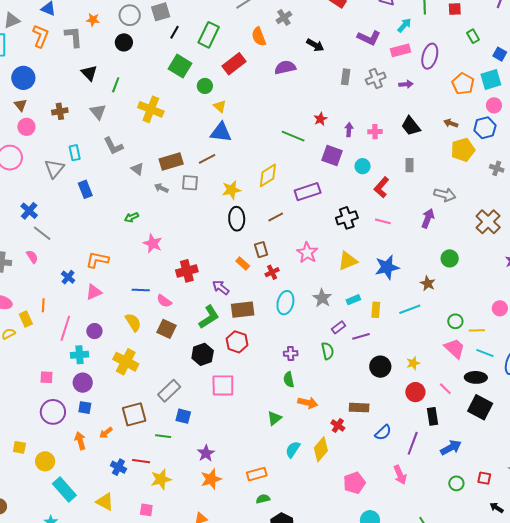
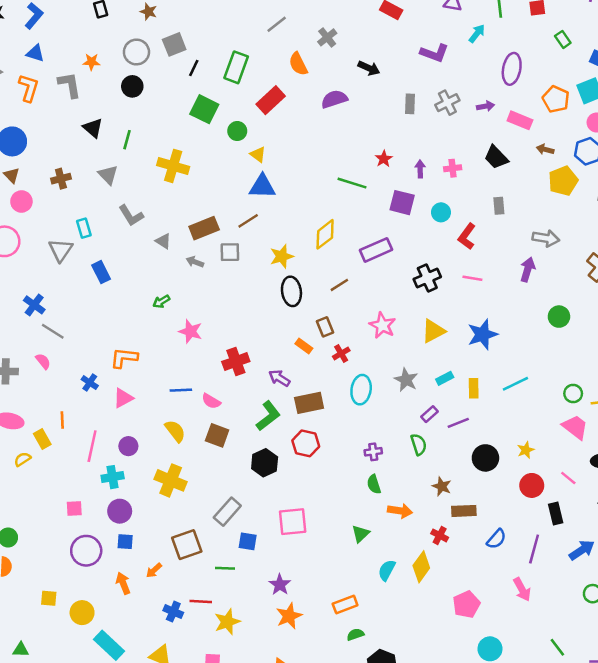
pink rectangle: (401, 50) -> (520, 120), moved, turned 42
brown star: (428, 283) -> (442, 486), moved
pink square: (223, 385) -> (293, 522), moved

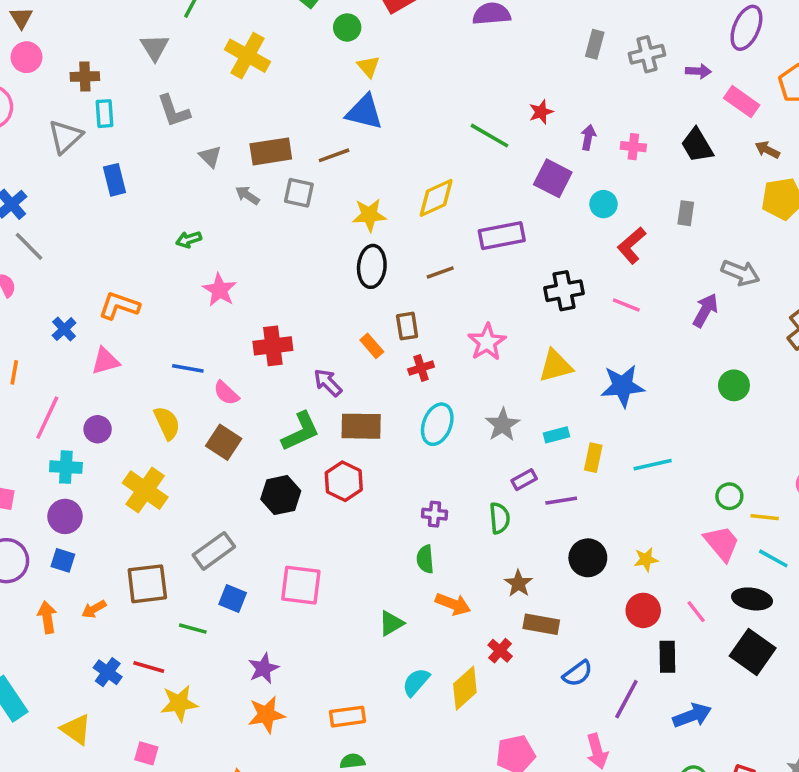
brown cross: (61, 179) -> (85, 77), moved

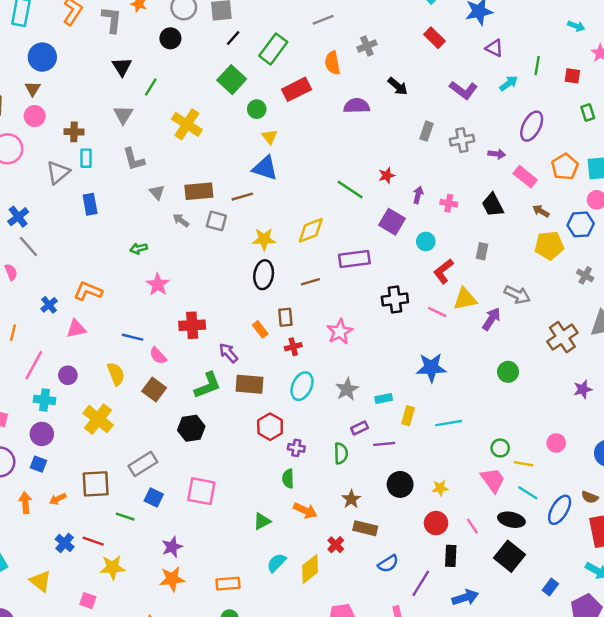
yellow triangle: (556, 366) -> (465, 299), moved
red hexagon: (344, 481) -> (270, 427), moved

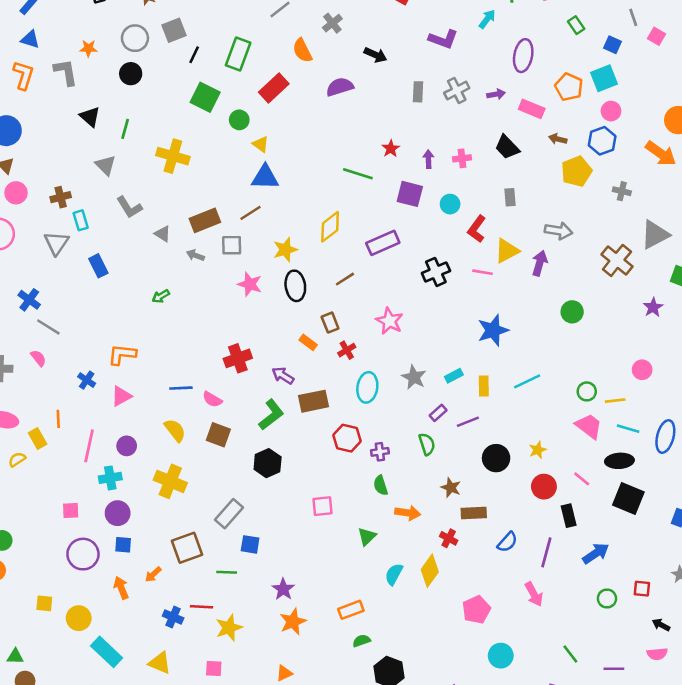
pink star: (158, 284) -> (250, 284), moved
pink square: (201, 491) -> (323, 506), moved, size x0.7

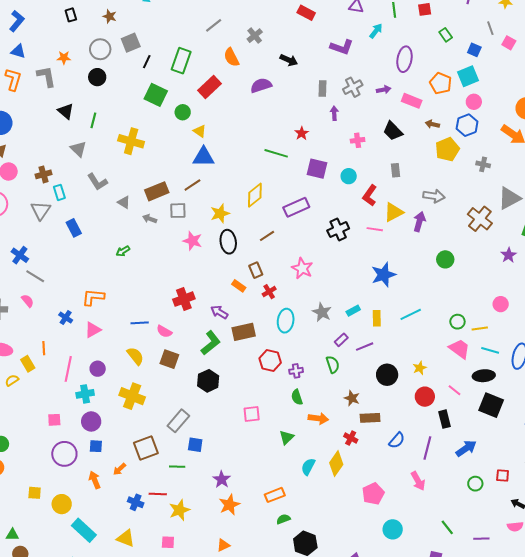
purple arrow: (428, 159) -> (334, 113), moved

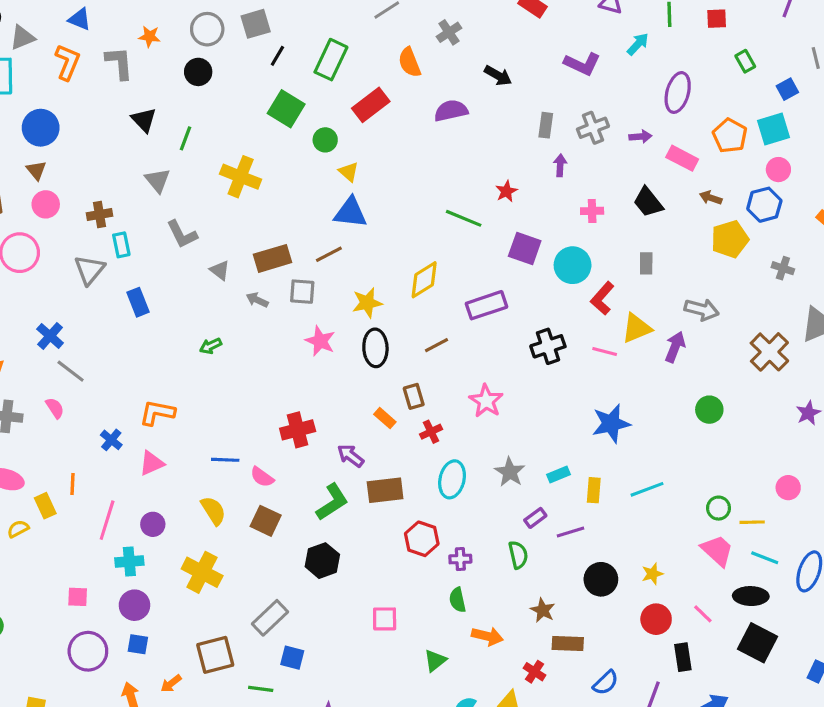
blue square: (474, 50) -> (787, 89), turned 32
cyan circle: (349, 176) -> (573, 265), size x1.5

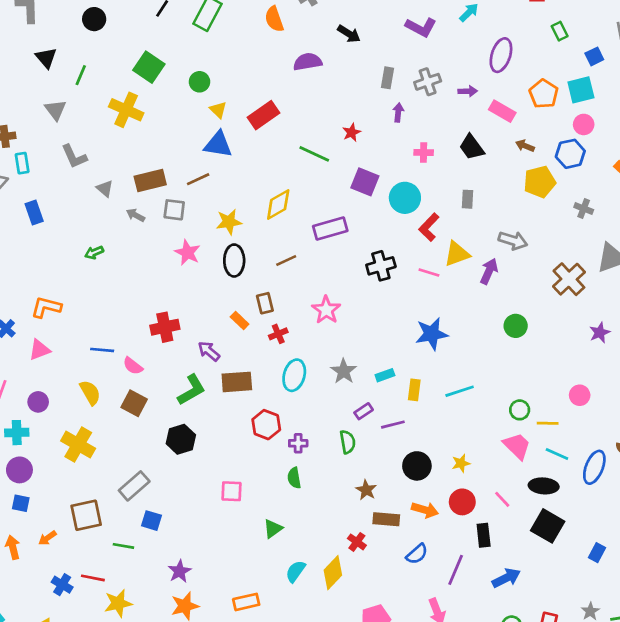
red rectangle: (371, 105) -> (264, 115), moved
green square: (286, 109) -> (149, 67), moved
orange arrow: (487, 636) -> (425, 510), moved

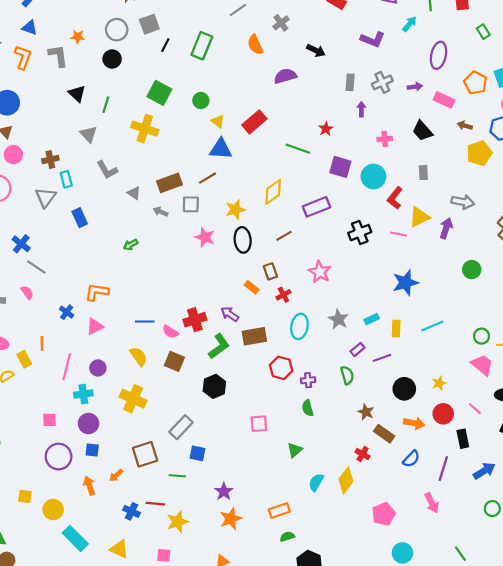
red cross: (165, 327) -> (195, 320), moved
brown rectangle: (386, 519) -> (384, 434), turned 36

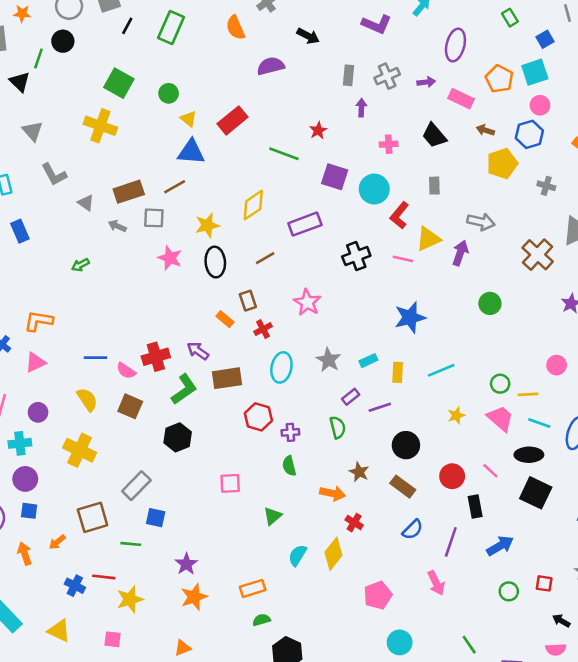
green line: (106, 105) -> (38, 59), moved
yellow star: (439, 383) -> (456, 415), moved
orange arrow: (414, 423) -> (333, 493), moved
brown rectangle: (384, 434) -> (403, 487), moved

